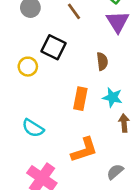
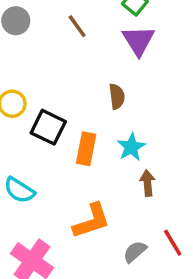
black square: (53, 47) -> (48, 127), moved
cyan star: (112, 97) -> (131, 147), turned 30

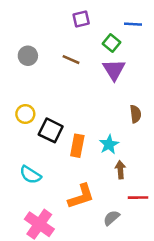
brown line: (77, 26) -> (71, 60), turned -30
brown semicircle: (117, 96) -> (136, 114), moved
red line: (173, 243) -> (138, 198), moved, turned -60

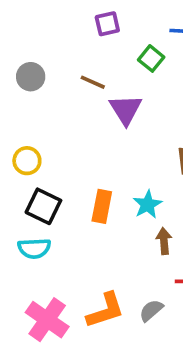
purple triangle: (114, 70) -> (126, 110), moved
black square: (51, 130) -> (43, 206), moved
cyan semicircle: (30, 175) -> (34, 248), turned -35
orange L-shape: (81, 196) -> (105, 310), moved

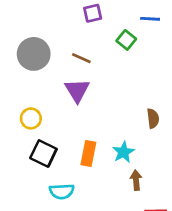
gray circle: (31, 77) -> (34, 54), size x1.5
purple triangle: (126, 110) -> (77, 90), moved
cyan semicircle: (34, 248) -> (62, 191), moved

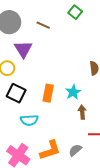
purple triangle: (77, 90) -> (23, 49), moved

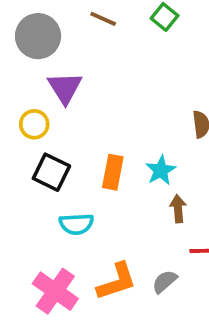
brown line: (43, 25) -> (103, 19), moved

